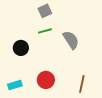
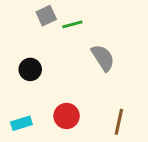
gray square: (45, 11) -> (46, 16), moved
green line: (45, 31) -> (72, 24), moved

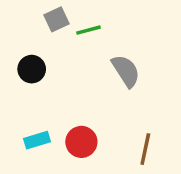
black circle: (30, 69) -> (32, 69), moved
cyan rectangle: (21, 123) -> (37, 140), moved

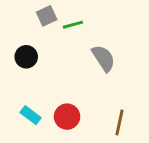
cyan rectangle: (37, 140) -> (31, 115), turned 54

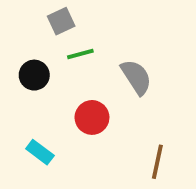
green line: (73, 25) -> (80, 54), moved
red circle: (67, 117) -> (92, 117), moved

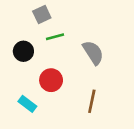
red circle: (92, 117) -> (51, 80), moved
brown line: (157, 162) -> (92, 101), moved

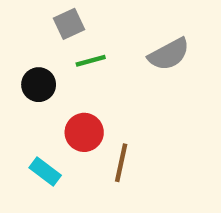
gray semicircle: (93, 53) -> (169, 54), moved, turned 95
brown line: (92, 101) -> (121, 163), moved

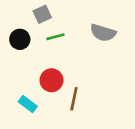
gray semicircle: (169, 54) -> (103, 33), turned 45
black circle: (39, 85) -> (20, 39), moved

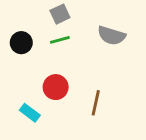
gray square: (42, 14) -> (60, 14), moved
brown line: (74, 99) -> (96, 103), moved

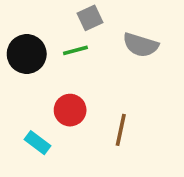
gray square: (60, 14) -> (90, 18), moved
black circle: (21, 43) -> (27, 54), size x1.4

